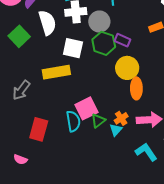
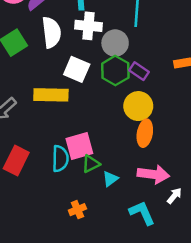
orange cross: (121, 118) -> (77, 210), moved

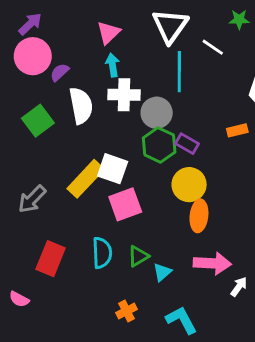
white square: (77, 69) -> (113, 169), moved
yellow rectangle: (51, 95) -> (86, 179), turned -44
pink square: (79, 146) -> (125, 204), moved
cyan L-shape: (142, 213) -> (181, 320), moved

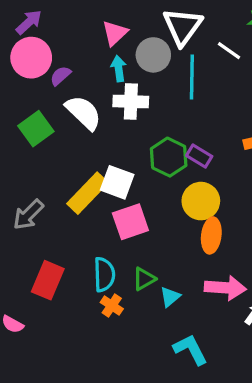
white semicircle: (81, 106) -> (83, 113), turned -36
gray circle: (157, 113) -> (153, 55), moved
orange cross: (126, 311) -> (112, 306), moved, turned -30

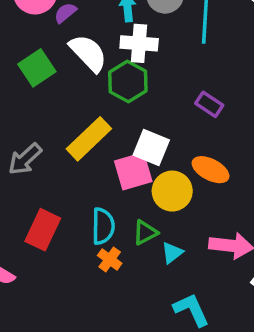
green hexagon: (169, 157) -> (128, 82), moved
white square: (117, 182) -> (151, 148), moved
yellow circle: (201, 201) -> (172, 191), moved
orange ellipse: (211, 235) -> (211, 170), moved, turned -72

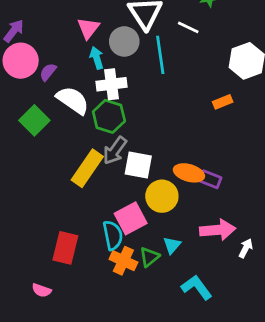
purple rectangle: (209, 104) -> (210, 179), moved
gray arrow: (25, 159) -> (115, 151), moved
pink square: (133, 171) -> (131, 218), moved
green triangle: (145, 233) -> (149, 257), moved
orange cross: (110, 259) -> (123, 261), size x1.4

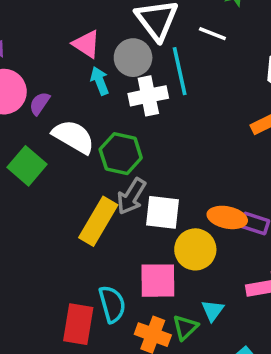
pink triangle: (88, 28) -> (86, 44), turned -30
white cross: (112, 84) -> (148, 96), moved
pink square: (131, 218) -> (158, 281), turned 32
cyan semicircle: (113, 235) -> (112, 304), moved

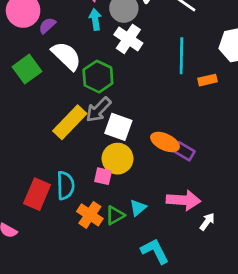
cyan line: (180, 71) -> (181, 56), moved
white cross: (148, 96) -> (128, 39), turned 32
yellow circle: (195, 249) -> (118, 159), moved
pink square: (158, 281) -> (103, 176), size x0.6

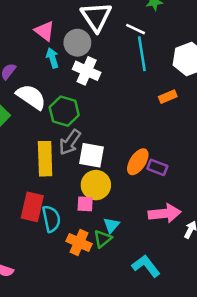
cyan line: (181, 56) -> (142, 54), moved
yellow rectangle: (70, 122) -> (45, 159), turned -36
orange ellipse: (165, 142) -> (138, 162), turned -72
red rectangle: (37, 194) -> (32, 207), moved
cyan triangle: (138, 208) -> (111, 225), moved

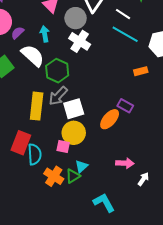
cyan line: (142, 54) -> (125, 34), turned -60
cyan arrow: (52, 58) -> (45, 34), moved
white square: (92, 155) -> (74, 109), turned -35
purple rectangle: (157, 167) -> (125, 106), moved
pink arrow: (165, 213) -> (125, 163), size x0.7

